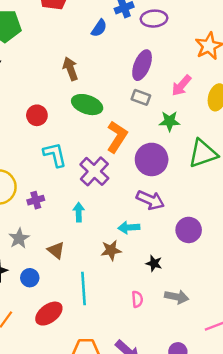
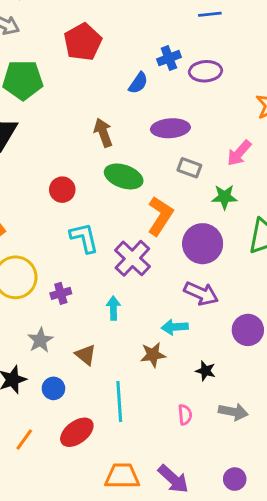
purple ellipse: (142, 65) -> (170, 128), moved, turned 64

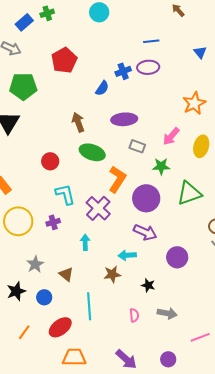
purple ellipse: (205, 71) -> (148, 67), moved
purple cross: (61, 293) -> (53, 222), moved
orange trapezoid: (122, 476) -> (74, 357), moved

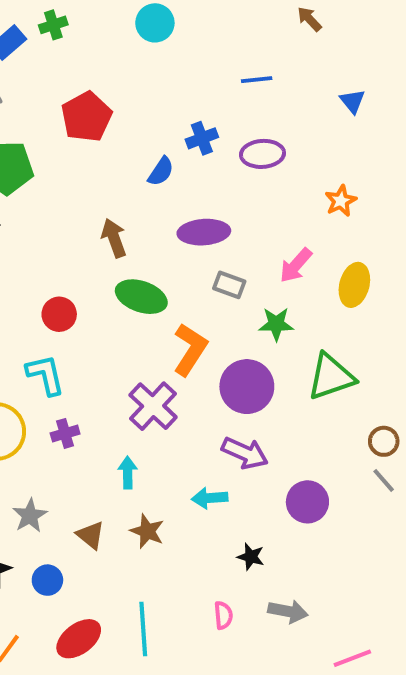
purple ellipse: (148, 67) -> (262, 154), moved
orange star: (194, 103) -> (341, 201), size x0.7
cyan L-shape: (65, 194) -> (45, 375), moved
brown star: (112, 274) -> (147, 531), moved, turned 30
cyan line: (89, 306) -> (143, 629), moved

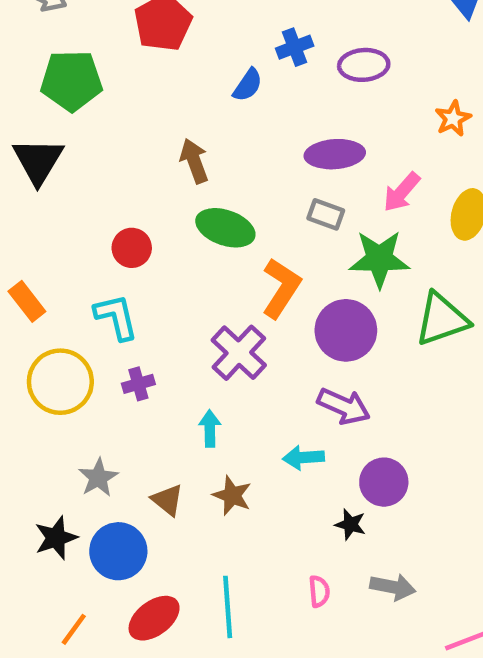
purple ellipse: (204, 232) -> (335, 154), moved
green star: (276, 324) -> (379, 259), size x1.5
purple circle: (307, 502) -> (384, 482), moved
blue circle: (47, 580) -> (118, 551), size x1.6

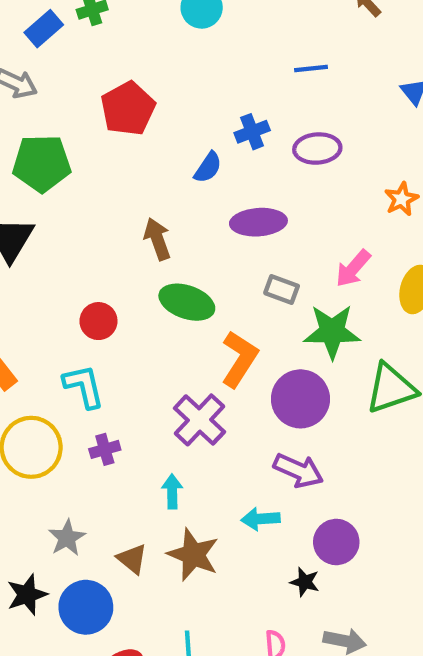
purple ellipse: (335, 154) -> (258, 222), moved
brown star: (232, 495) -> (193, 555), size x1.4

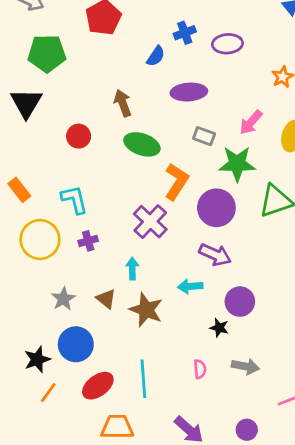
red circle: (98, 321) -> (79, 136), moved
brown triangle: (132, 559) -> (106, 299), moved
black star: (27, 595) -> (37, 359), moved

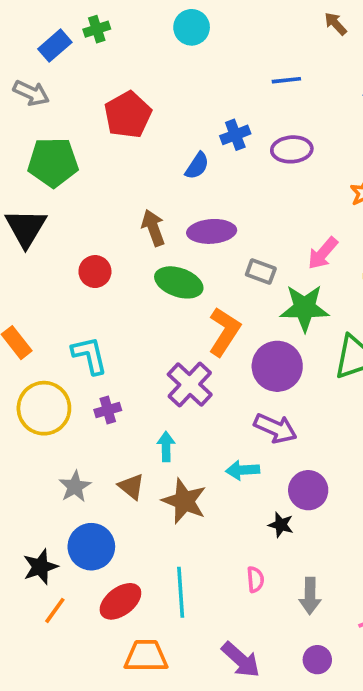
purple ellipse: (189, 92) -> (212, 231), moved
gray arrow: (245, 366) -> (310, 596), moved, turned 80

